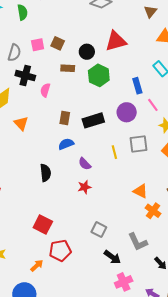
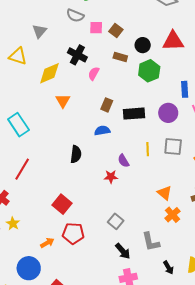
gray semicircle: (14, 53) -> (75, 15), moved, turned 84
purple semicircle: (85, 164) -> (123, 161), moved

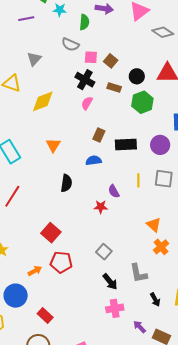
black cross: (77, 55) -> (85, 80), moved
orange triangle: (63, 101) -> (53, 145), moved

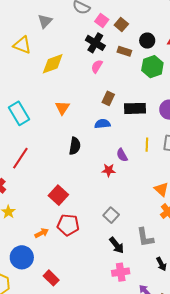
pink square: (91, 57) -> (102, 21), turned 32

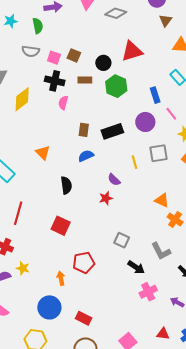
yellow diamond: (53, 64) -> (22, 99), moved
red square: (58, 195) -> (61, 226), moved
orange arrow: (42, 233) -> (61, 278), turned -56

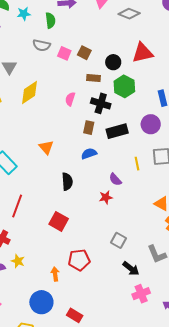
black cross: (55, 81) -> (101, 103), moved

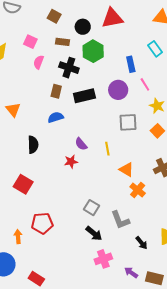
pink square: (64, 53) -> (30, 42), moved
yellow line: (137, 164) -> (107, 149), moved
gray square: (118, 240) -> (91, 208), moved

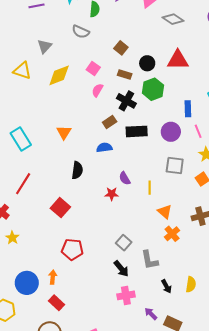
brown rectangle: (56, 91) -> (110, 122), turned 32
orange arrow: (18, 237) -> (53, 277), moved

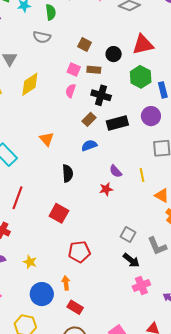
pink square: (93, 69) -> (74, 69), moved
green hexagon: (153, 89) -> (141, 77), moved
yellow star: (12, 238) -> (30, 262), moved

